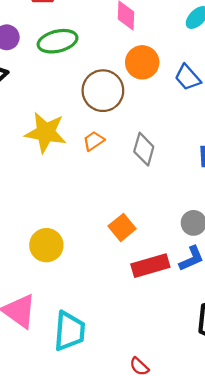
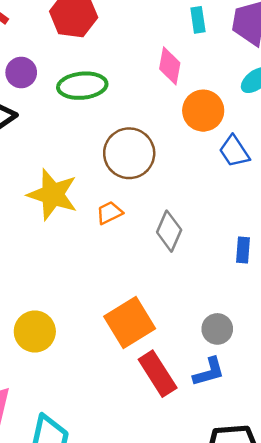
orange circle: (142, 62) -> (203, 111), moved
orange square: (122, 227) -> (130, 322), size x1.5
red rectangle: (150, 266) -> (158, 374), turned 66

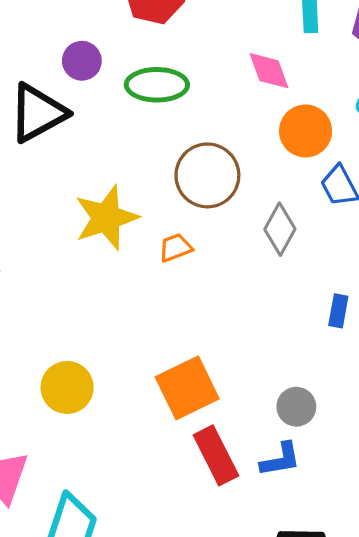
pink diamond: (170, 66) -> (269, 71), turned -36
yellow star: (53, 195) -> (106, 218), turned 30
gray diamond: (169, 231) -> (280, 229), moved

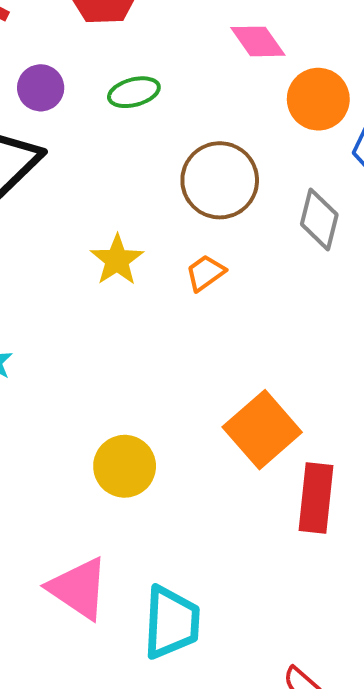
green ellipse: (157, 85) -> (134, 92), size x0.7
yellow star: (106, 218) -> (117, 260), size x0.7
red rectangle: (216, 455) -> (316, 498), turned 48

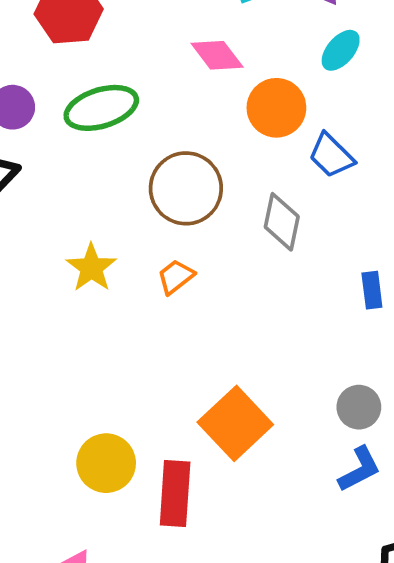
green ellipse: (134, 92) -> (101, 108), size x1.5
red rectangle: (316, 498) -> (175, 493), moved

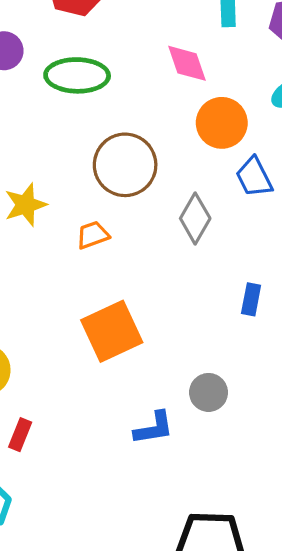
orange square: (235, 423) -> (112, 331), moved
blue L-shape: (359, 469) -> (154, 428), moved
red rectangle: (175, 493) -> (20, 435), moved, size x0.6

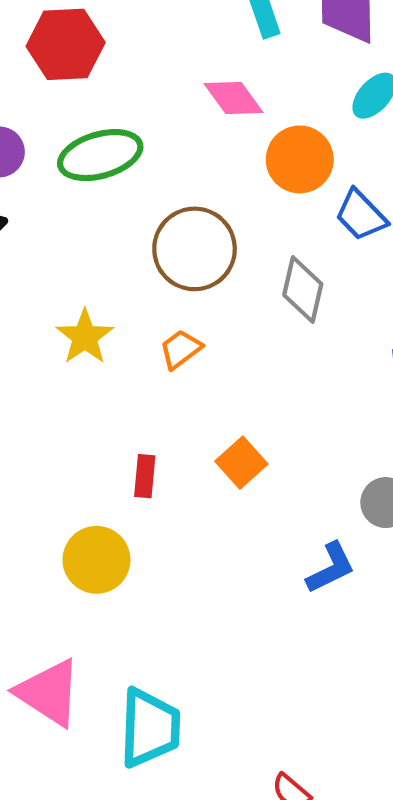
orange square: (112, 331) -> (241, 463), size x0.6
red rectangle: (20, 435) -> (145, 476), moved

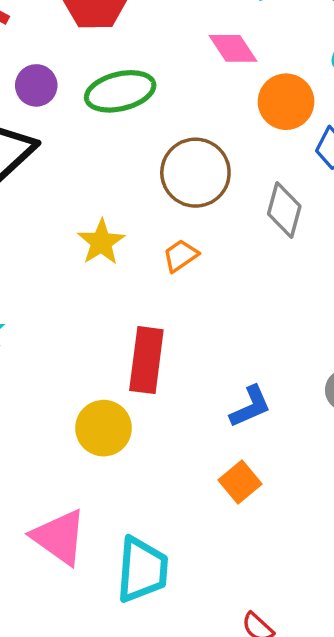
orange square: (241, 463) -> (240, 482), moved
red rectangle: (145, 476) -> (146, 360), size x1.8
blue L-shape: (331, 568) -> (250, 407), moved

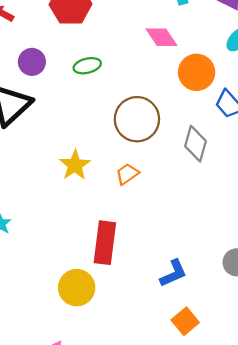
green ellipse: (120, 91) -> (87, 66), size x0.6
orange square: (240, 482) -> (185, 321), moved

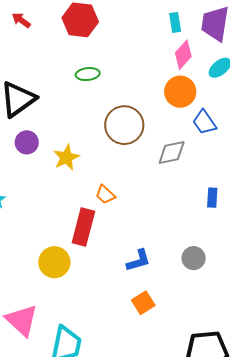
pink diamond: (161, 37) -> (183, 55), moved, turned 68
purple circle: (32, 62) -> (27, 142), moved
gray diamond: (195, 144) -> (172, 152), turned 56
orange trapezoid: (127, 174) -> (105, 195), moved, turned -110

